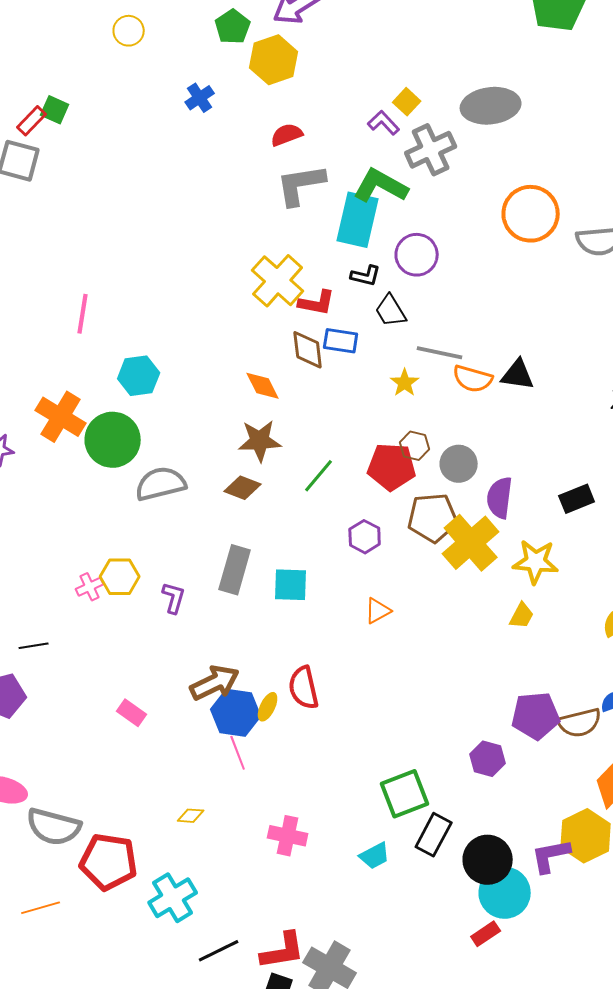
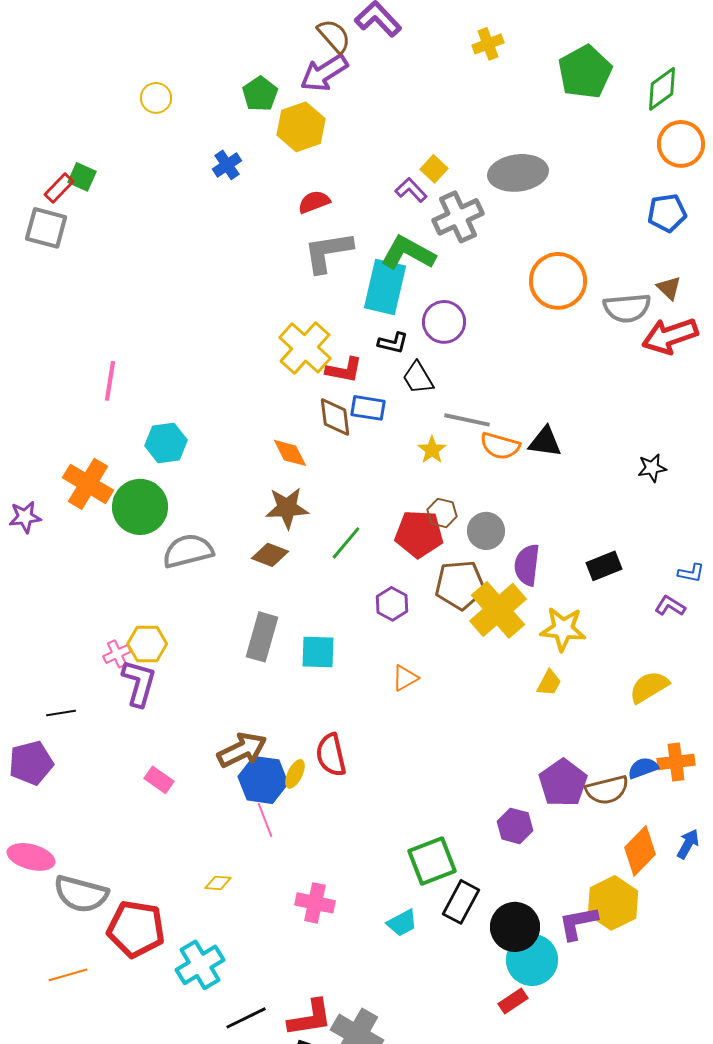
purple L-shape: (174, 598) -> (139, 683), moved, size x1.5
purple pentagon: (536, 716) -> (563, 783), turned -30

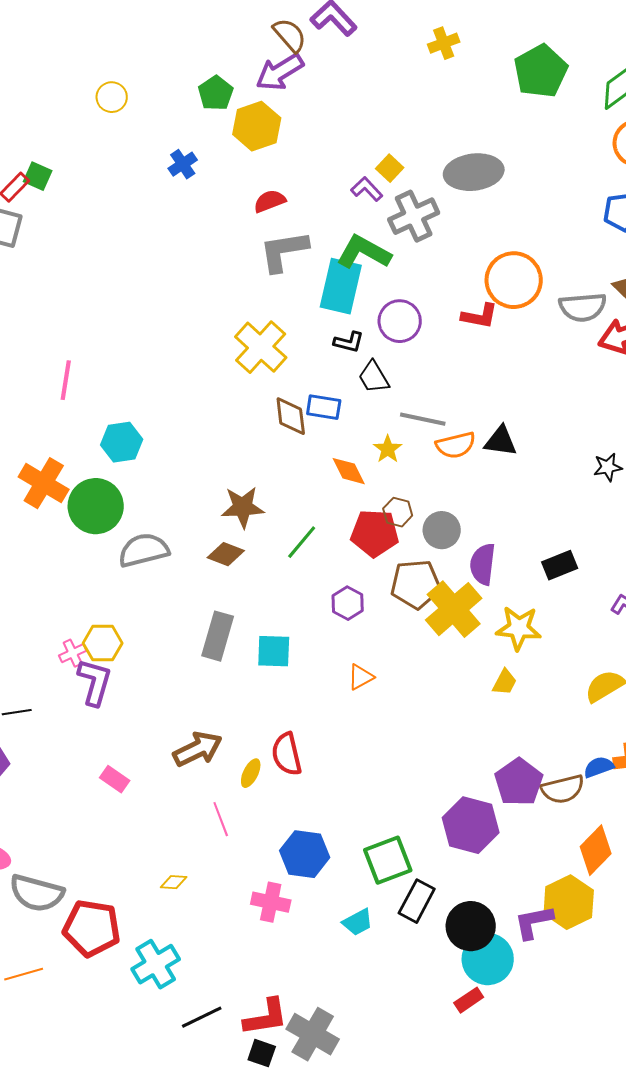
red L-shape: (344, 370) -> (480, 316), moved
orange semicircle: (500, 446) -> (456, 445), turned -30
orange diamond: (290, 453) -> (349, 471), moved
blue hexagon: (263, 780) -> (305, 854), moved
purple hexagon: (515, 826) -> (471, 825), size x1.6

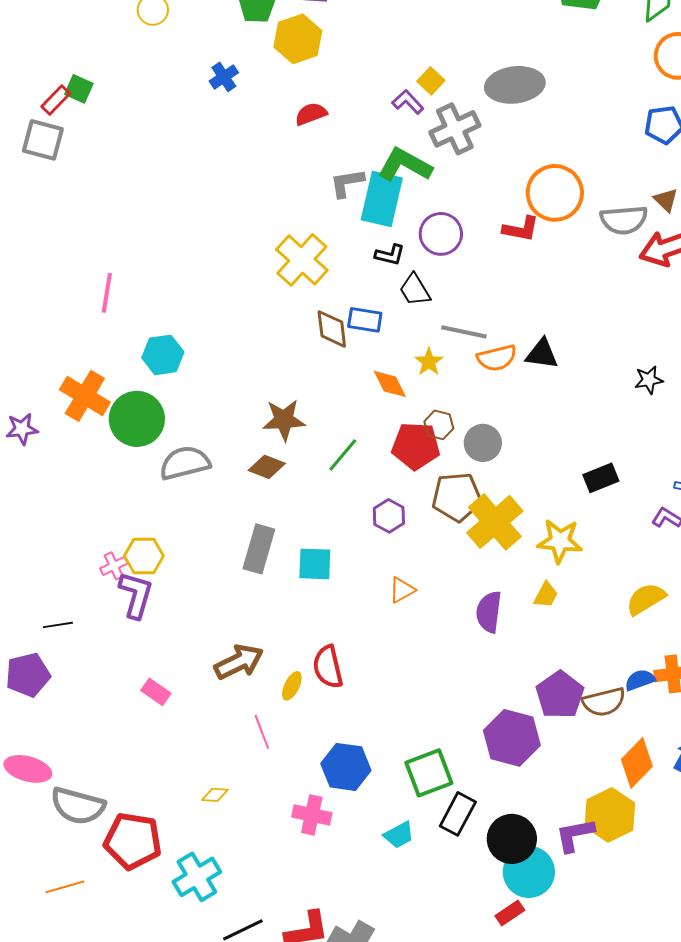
gray L-shape: (284, 251) -> (347, 183), moved, size x0.7
purple semicircle: (483, 564) -> (489, 612), moved

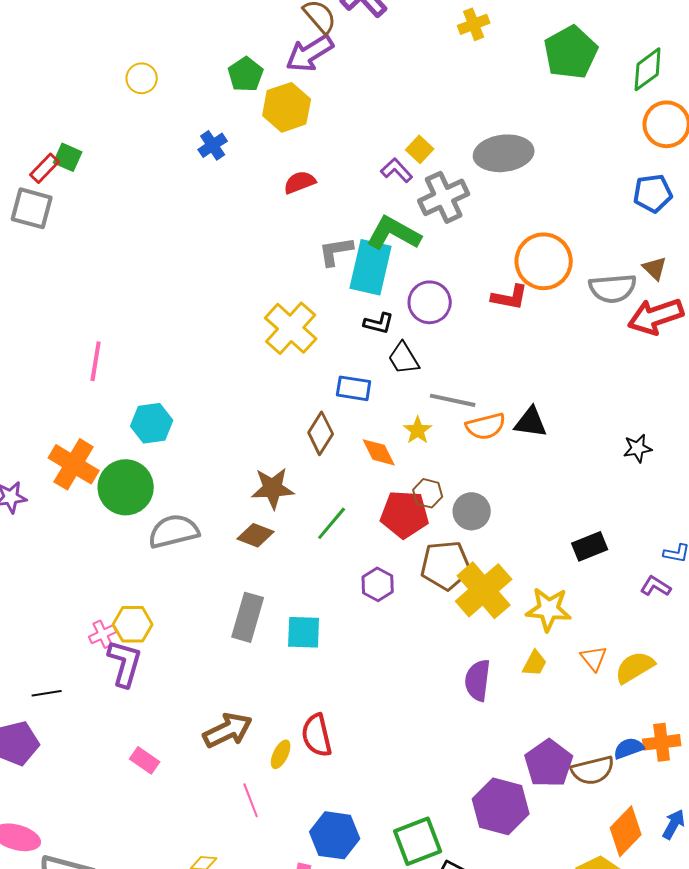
brown diamond: (332, 329) -> (321, 433), moved, turned 39
orange triangle: (402, 590) -> (594, 658), moved, turned -40

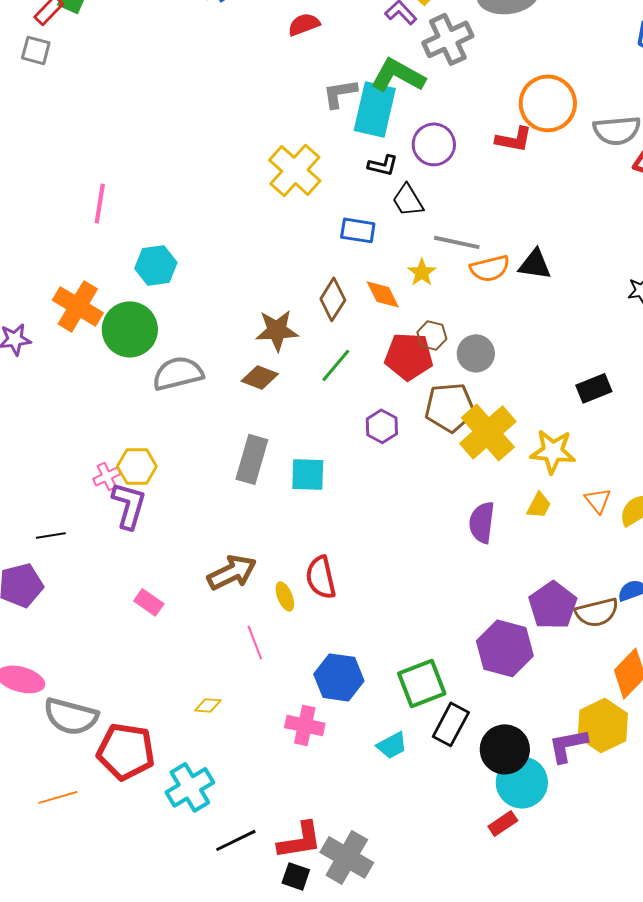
gray square: (32, 208) -> (36, 50), size x0.7
brown diamond: (321, 433) -> (333, 299), moved
yellow ellipse: (281, 754) -> (285, 596), turned -48

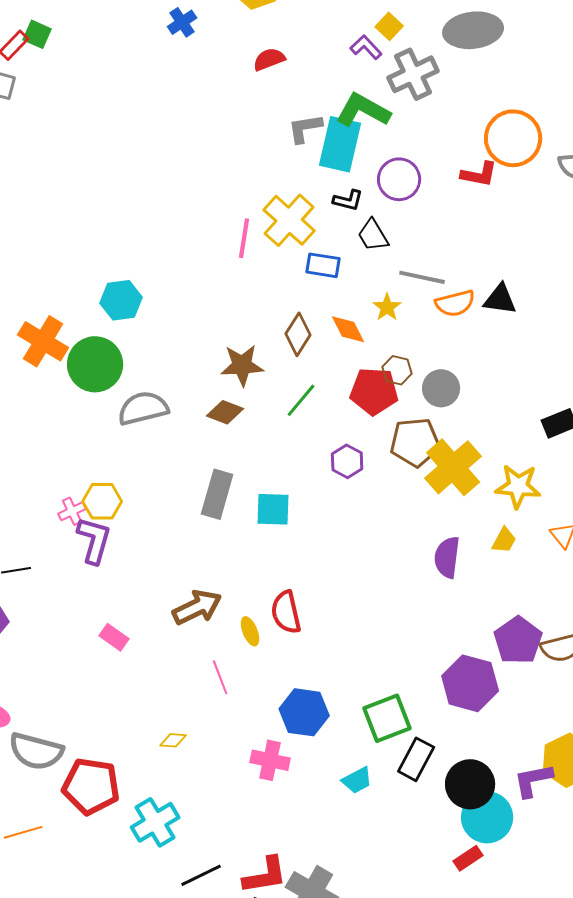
yellow cross: (295, 170) -> (289, 220), moved
pink line: (100, 203) -> (244, 238), moved

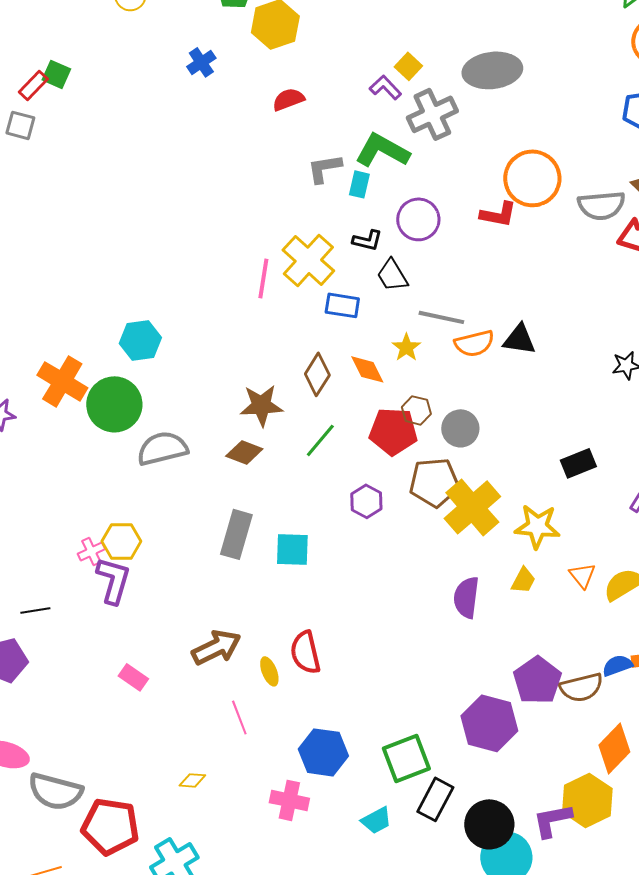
cyan rectangle: (340, 144) -> (359, 184), size x0.5

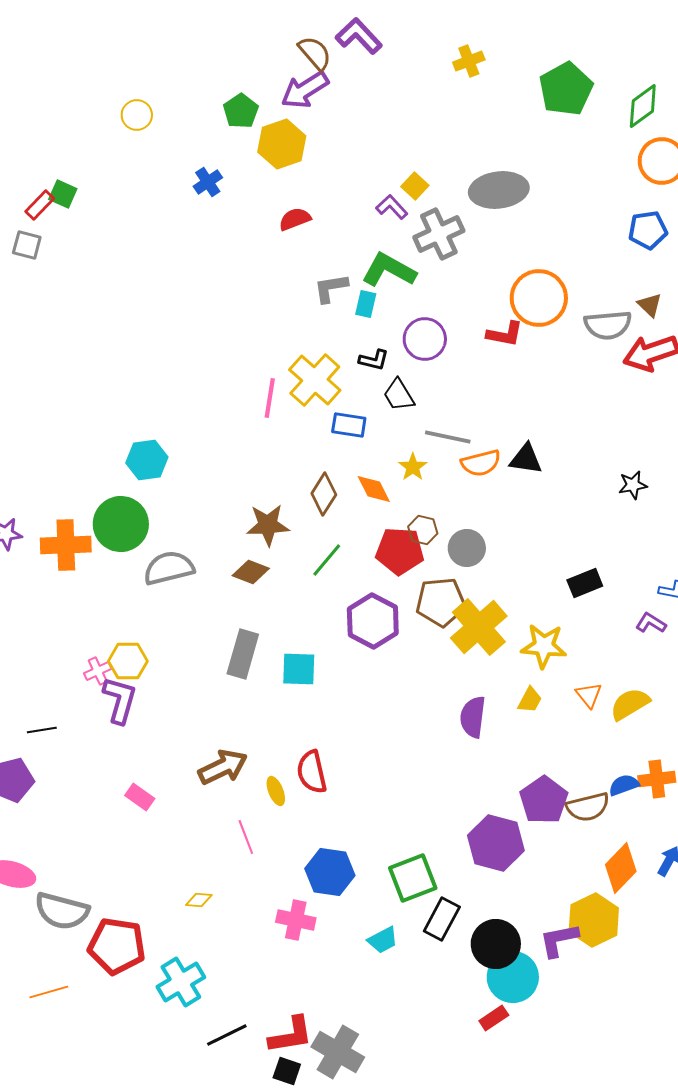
orange cross: (62, 381) -> (66, 545), moved, turned -33
purple hexagon: (366, 501) -> (373, 621), size x1.6

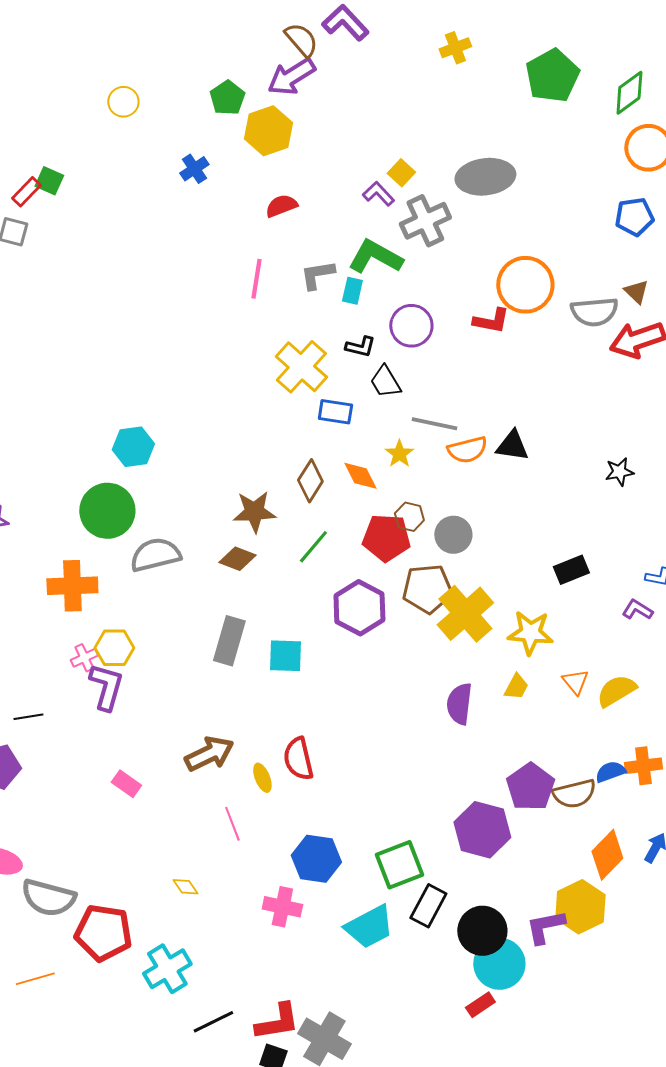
pink line: (270, 398) -> (256, 279), moved
orange cross: (66, 545) -> (72, 586), moved
yellow diamond: (199, 900) -> (185, 887), turned 52
cyan trapezoid: (383, 940) -> (369, 927), size x1.6

